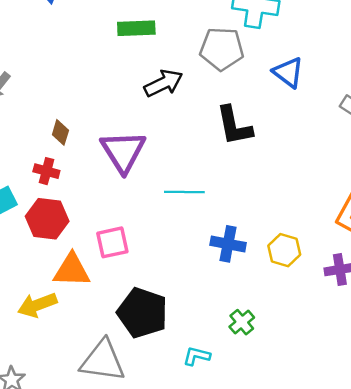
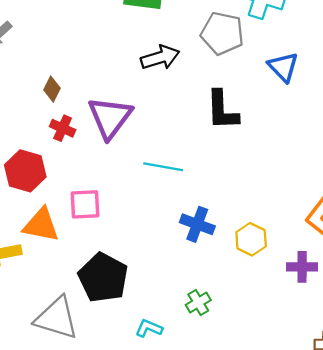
red cross: (46, 171) -> (63, 128), moved

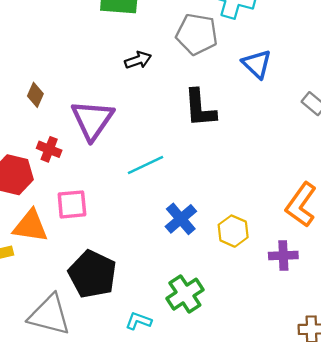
black arrow: (160, 58) -> (138, 60), size x0.7
red cross: (63, 128) -> (49, 149), moved
cyan line: (163, 167) -> (145, 165), turned -33
blue cross: (197, 224) -> (181, 219), turned 32
green cross: (198, 303) -> (185, 294), size x1.5

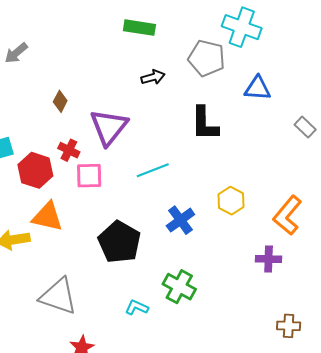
blue triangle: (257, 64) -> (258, 88), turned -44
pink square: (72, 204) -> (89, 176), moved
yellow hexagon: (233, 231) -> (231, 201), moved
black pentagon: (92, 274) -> (119, 242), moved
green cross: (185, 294) -> (179, 287), turned -32

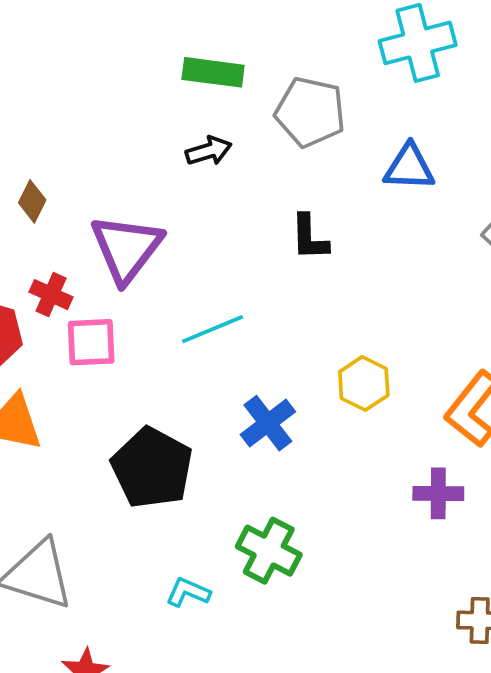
cyan cross: (242, 27) -> (418, 43), moved, turned -33
green rectangle: (139, 28) -> (213, 72), moved
black L-shape: (204, 124) -> (309, 237), size x0.7

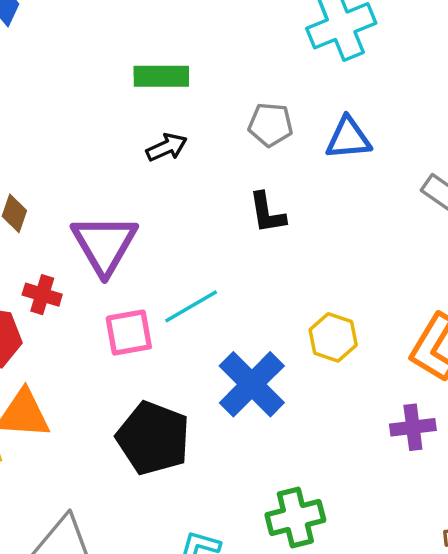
gray pentagon: (310, 112) -> (270, 125), moved, size x0.7
pink square: (91, 342) -> (129, 333), moved
blue cross: (268, 423) -> (252, 384), size x1.4
green cross: (269, 551) -> (295, 517), moved, turned -34

